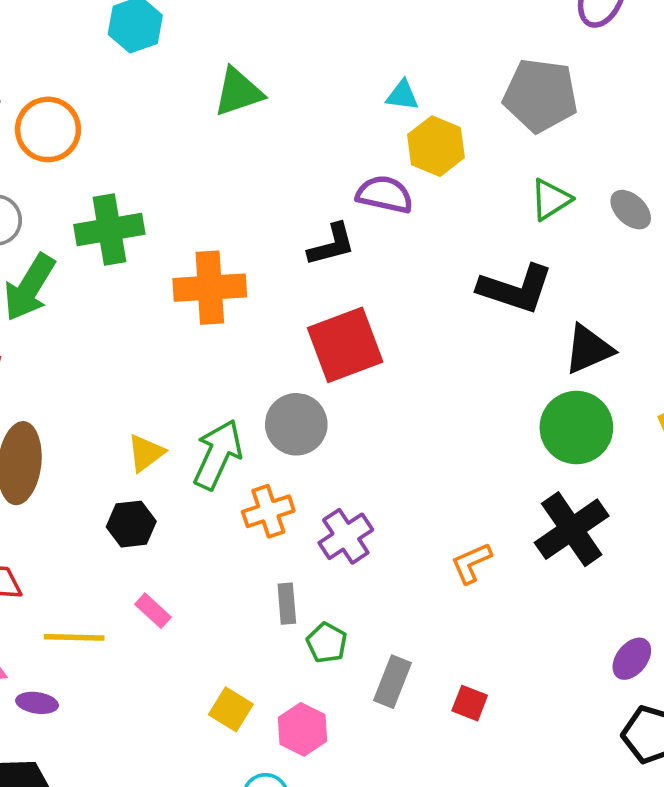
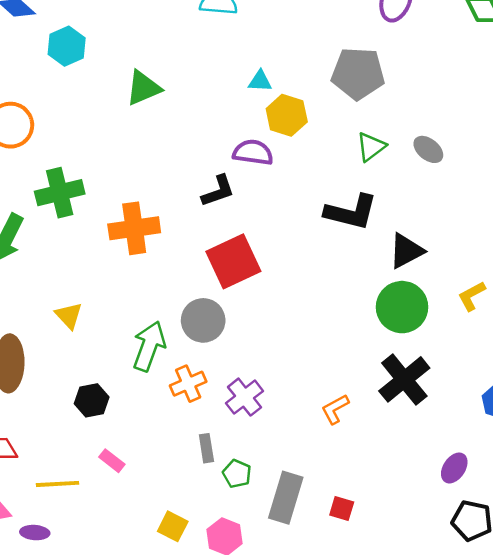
yellow triangle: (146, 453) -> (69, 315), moved, turned -32
gray rectangle: (392, 682) -> (286, 498), size x1.4

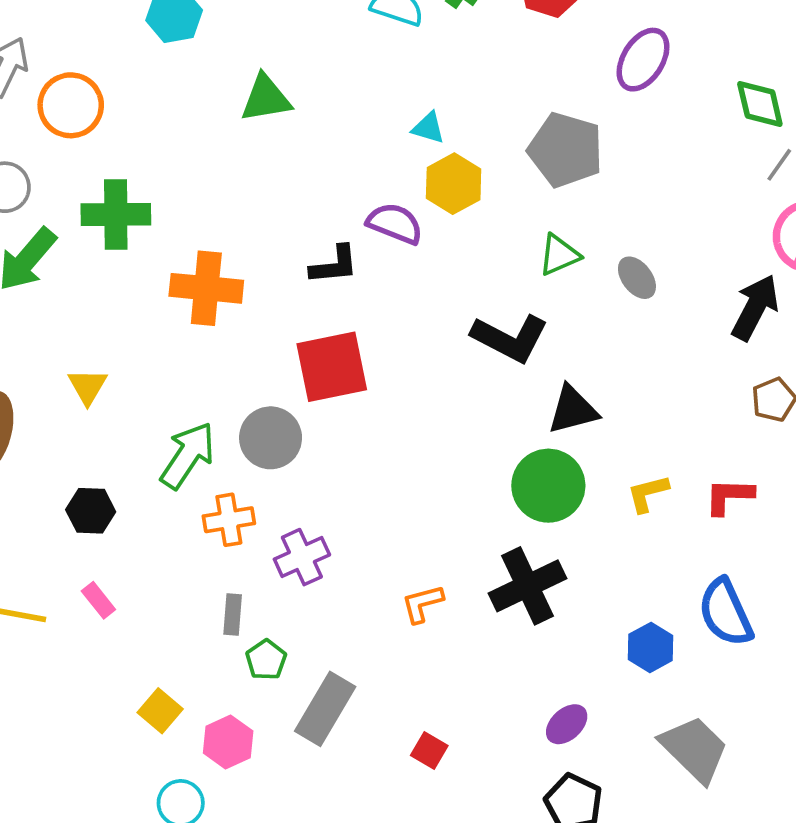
red square: (342, 508) -> (429, 750), moved

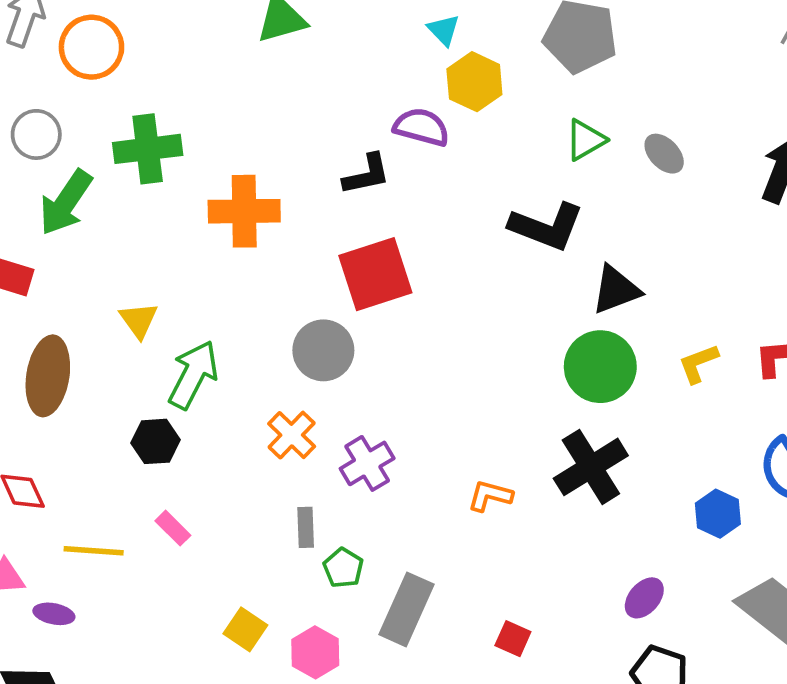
cyan triangle: (428, 128) -> (444, 30), turned 36
green arrow: (188, 455) -> (193, 375), moved
orange cross: (229, 520) -> (292, 435), turned -30
orange L-shape: (422, 604) -> (490, 496), turned 36

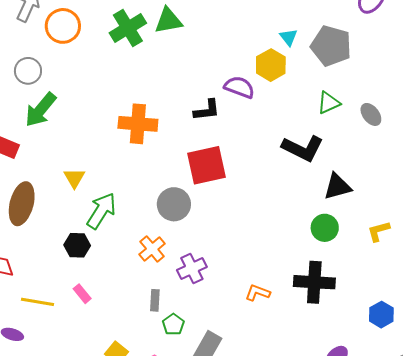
cyan triangle: (444, 30) -> (289, 37), moved
green cross: (148, 149) -> (128, 28), moved, turned -30
green circle: (600, 367) -> (325, 228), size x0.7
black cross: (591, 467) -> (314, 282), turned 30

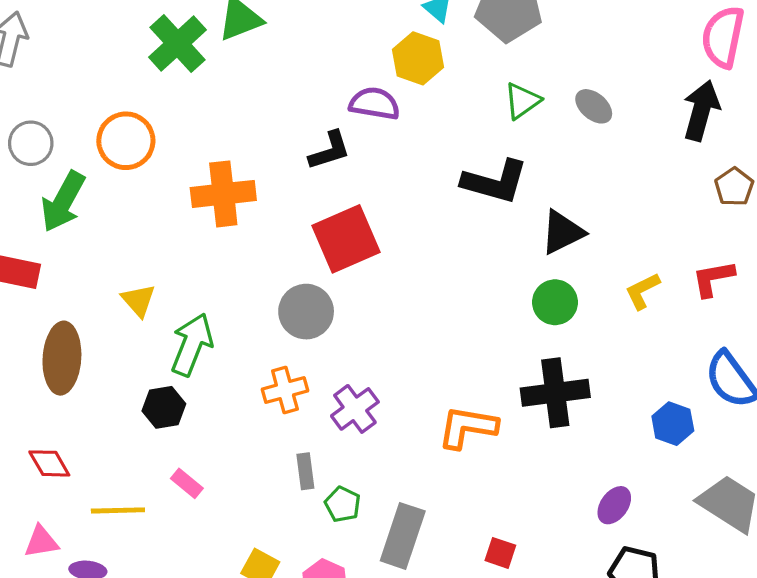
orange circle: (63, 26) -> (126, 141), moved
orange cross: (152, 249) -> (285, 390), turned 36
orange L-shape: (258, 293) -> (468, 427), size x1.5

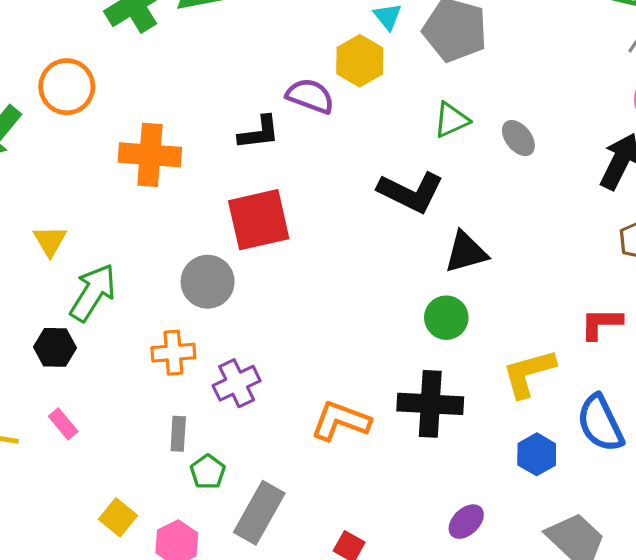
yellow L-shape: (642, 291) -> (529, 373), moved, size x1.5

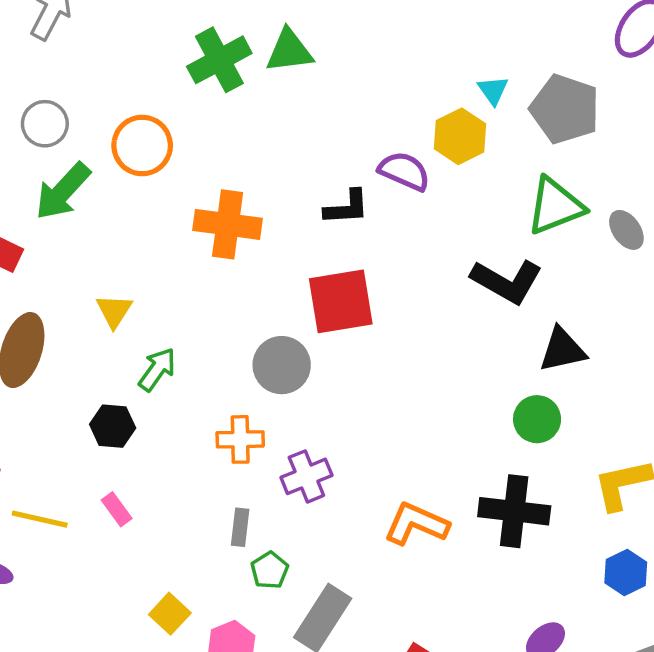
green triangle: (451, 120) -> (555, 206), size x1.5
green arrow: (93, 293) -> (157, 369), size x0.7

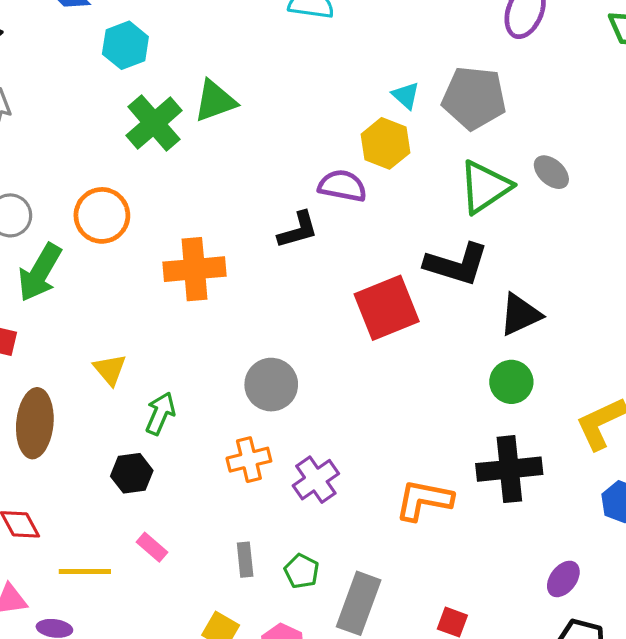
gray ellipse: (626, 230) -> (551, 172), moved
red square: (341, 301) -> (387, 308), moved
gray rectangle: (240, 527) -> (245, 560), moved

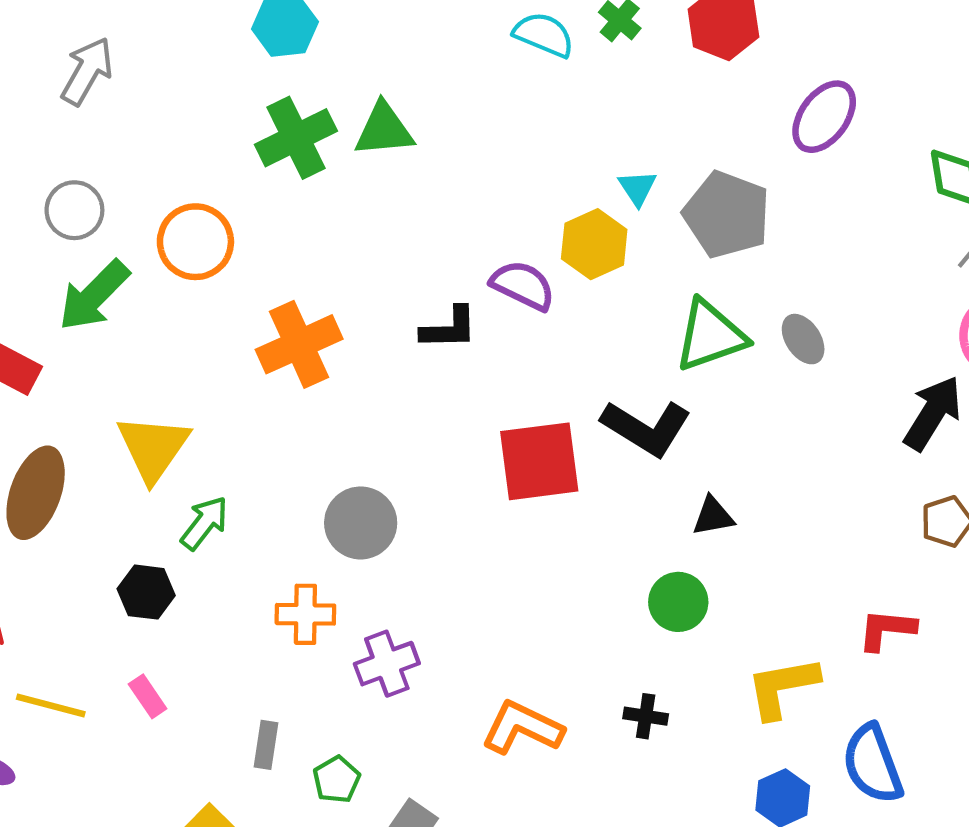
orange cross: (194, 269) -> (299, 344), turned -34
black triangle: (520, 315) -> (713, 516), size x0.7
yellow triangle: (110, 370) -> (153, 448), size x1.6
black cross: (509, 469) -> (646, 716), size x0.5

